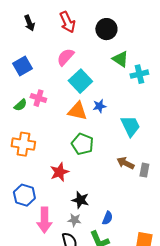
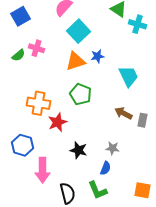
cyan cross: (139, 74) -> (138, 24), turned 30
orange triangle: (77, 111) -> (76, 61), turned -30
orange cross: (23, 144) -> (38, 103), moved
gray star: (74, 220) -> (112, 148), moved

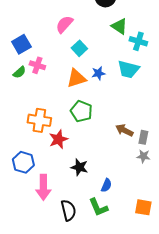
blue square: (20, 16) -> (21, 44), moved
cyan square: (78, 31) -> (79, 48), size x0.7
cyan trapezoid: (128, 76) -> (128, 69), moved, turned 130
gray star: (112, 148) -> (143, 156), moved

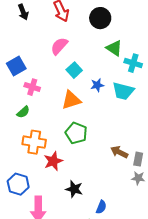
green semicircle: (19, 72) -> (23, 112), moved
blue star: (98, 73) -> (97, 85), moved

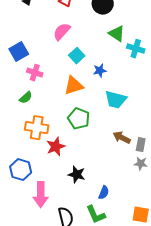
cyan trapezoid: (123, 91) -> (116, 100), moved

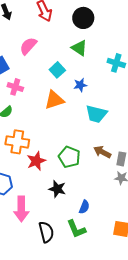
pink semicircle: (62, 32) -> (28, 46), moved
green triangle: (117, 34) -> (79, 48), moved
green pentagon: (79, 119) -> (69, 157), moved

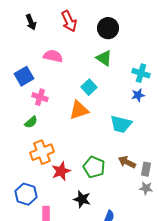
pink semicircle: (28, 46) -> (53, 56), turned 60
cyan square: (57, 70) -> (89, 87), moved
blue star: (80, 85) -> (138, 95), moved
orange cross: (17, 142) -> (42, 152), turned -30

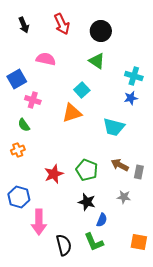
green semicircle: (31, 122) -> (24, 125), turned 96
orange cross: (42, 152) -> (18, 150), moved, size x0.6
gray star: (146, 188) -> (124, 197), moved
black star: (82, 199) -> (87, 202), moved

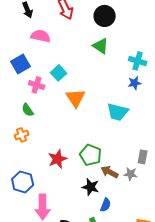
pink semicircle: (46, 59) -> (41, 36), moved
cyan square: (82, 90) -> (59, 73), moved
orange triangle: (72, 113) -> (76, 98), turned -45
brown arrow: (120, 165) -> (110, 172), moved
gray star: (124, 197) -> (131, 174), moved

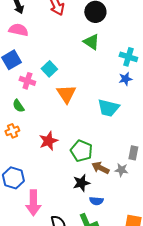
pink semicircle: (41, 36) -> (18, 30), moved
red star: (58, 159) -> (48, 141), moved
black star: (91, 187) -> (81, 183), turned -30
blue semicircle: (106, 205) -> (96, 201), turned 72

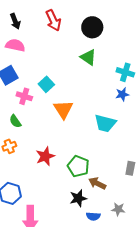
gray star: (121, 170) -> (118, 209), moved

